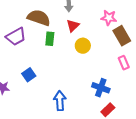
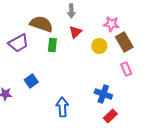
yellow circle: (83, 46) -> (99, 46), moved

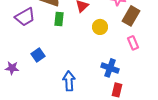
brown rectangle: (124, 42) -> (131, 16), turned 60
yellow circle: (99, 46) -> (100, 27), moved
red rectangle: (110, 116) -> (117, 90), turned -32

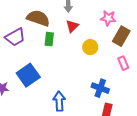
blue square: (38, 55) -> (28, 75), size x1.6

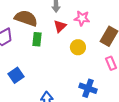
pink star: (108, 18) -> (82, 18), moved
blue square: (28, 75) -> (16, 75), size x0.7

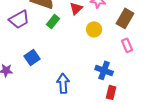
green rectangle: (37, 39) -> (53, 21), turned 32

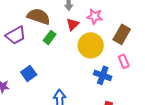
yellow circle: (94, 29) -> (91, 45), size x1.6
blue cross: (104, 70) -> (103, 75), moved

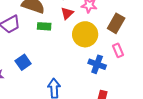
green rectangle: (50, 37) -> (44, 26), turned 56

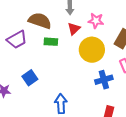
blue cross: (97, 64) -> (104, 80), turned -36

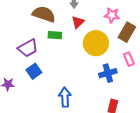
pink star: (96, 21) -> (112, 15), moved
purple trapezoid: (17, 40) -> (28, 48), moved

